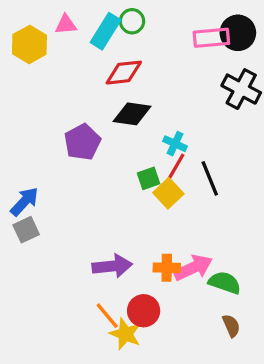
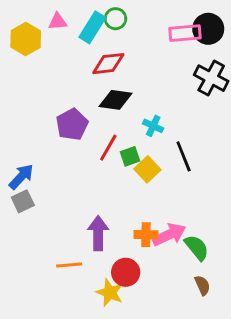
red line: (175, 168) -> (108, 148), moved
purple arrow: (112, 266) -> (98, 233), turned -84
green semicircle: (225, 283) -> (197, 248), turned 32
orange line: (107, 316) -> (69, 265), moved, turned -55

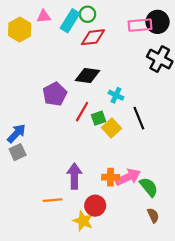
red diamond: (108, 64) -> (93, 37), moved

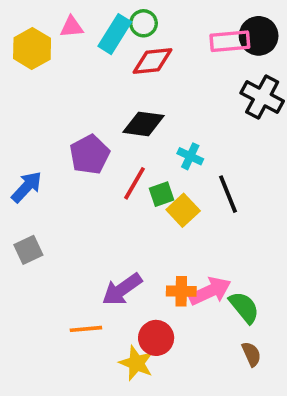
blue arrow: (16, 133) -> (27, 187), moved
purple arrow: (74, 176) -> (122, 289), turned -125

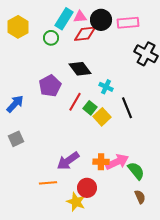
green circle: (144, 23) -> (51, 38), moved
pink triangle: (72, 27) -> (80, 17), moved
black circle: (259, 36) -> (101, 20), moved
black diamond: (144, 124) -> (80, 69), turned 45
green square: (161, 194) -> (90, 108), turned -32

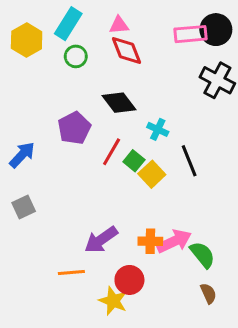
cyan rectangle: (64, 19) -> (68, 24), moved
black circle: (101, 20) -> (216, 30), moved
red diamond: (85, 34) -> (126, 50), turned 75

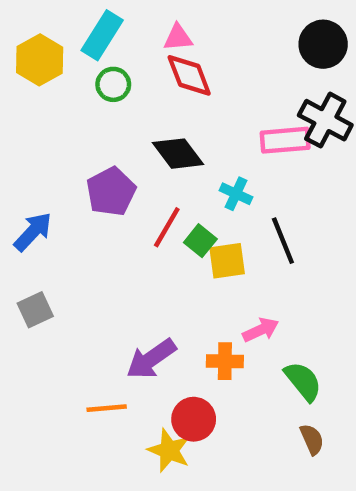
pink rectangle: (191, 34) -> (285, 140), moved
yellow square: (152, 174) -> (227, 261), turned 35
pink arrow: (174, 241) -> (261, 330), moved, size x0.7

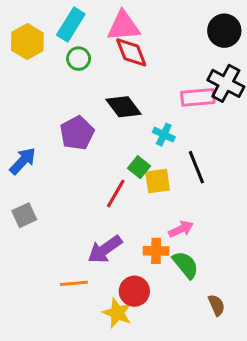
pink triangle: (178, 38) -> (124, 26), size x1.6
red line: (167, 227) -> (116, 193), moved
green semicircle: (303, 381) -> (186, 265), moved

